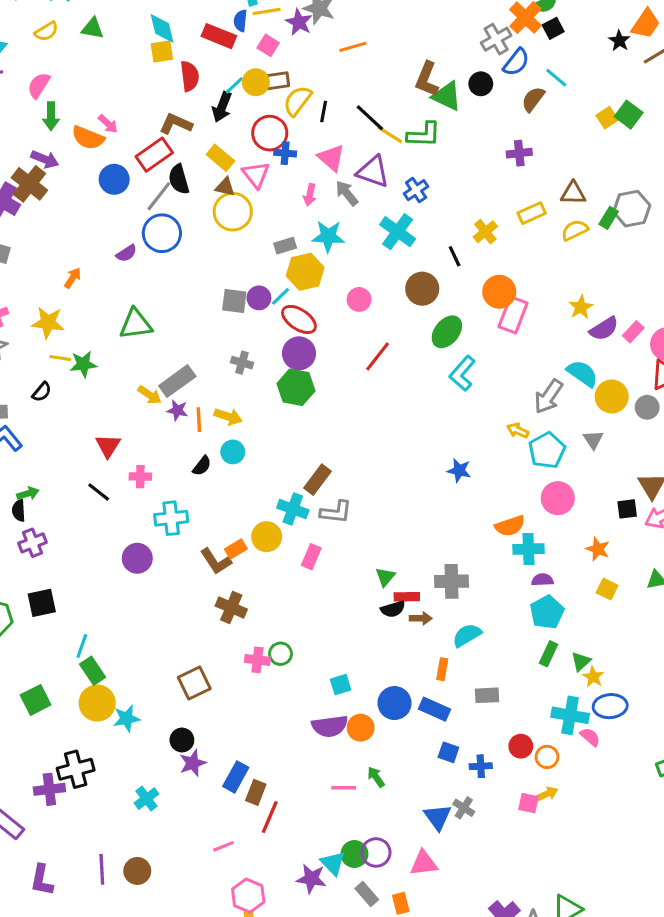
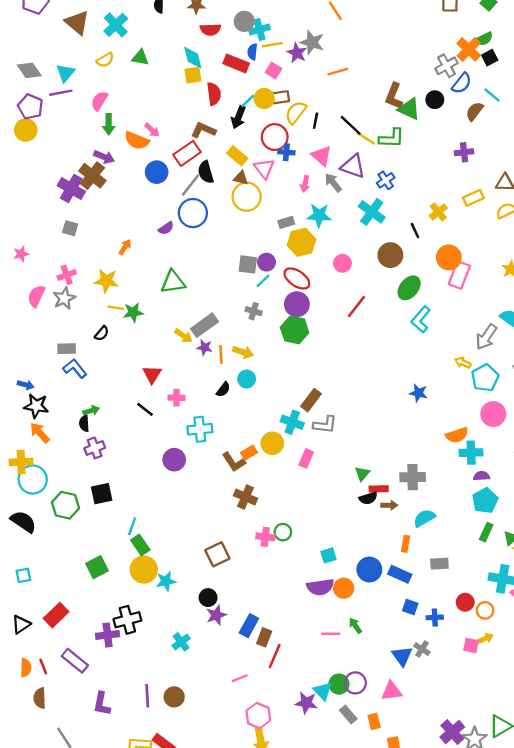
cyan line: (281, 296) -> (263, 281), moved

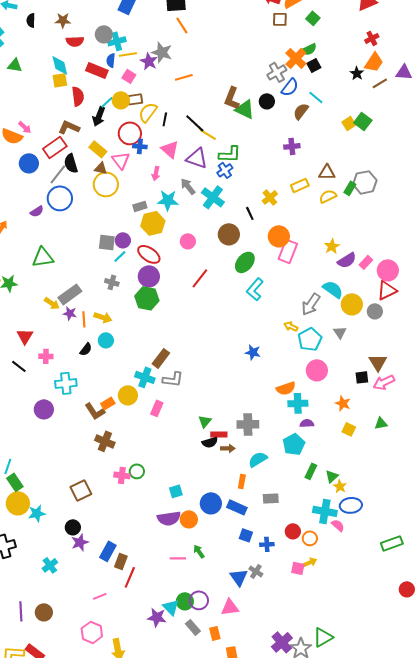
green L-shape: (392, 138) -> (230, 154), moved
gray arrow: (333, 183) -> (188, 186), moved
cyan pentagon: (485, 501) -> (294, 444), moved
pink hexagon: (258, 716) -> (92, 632), moved

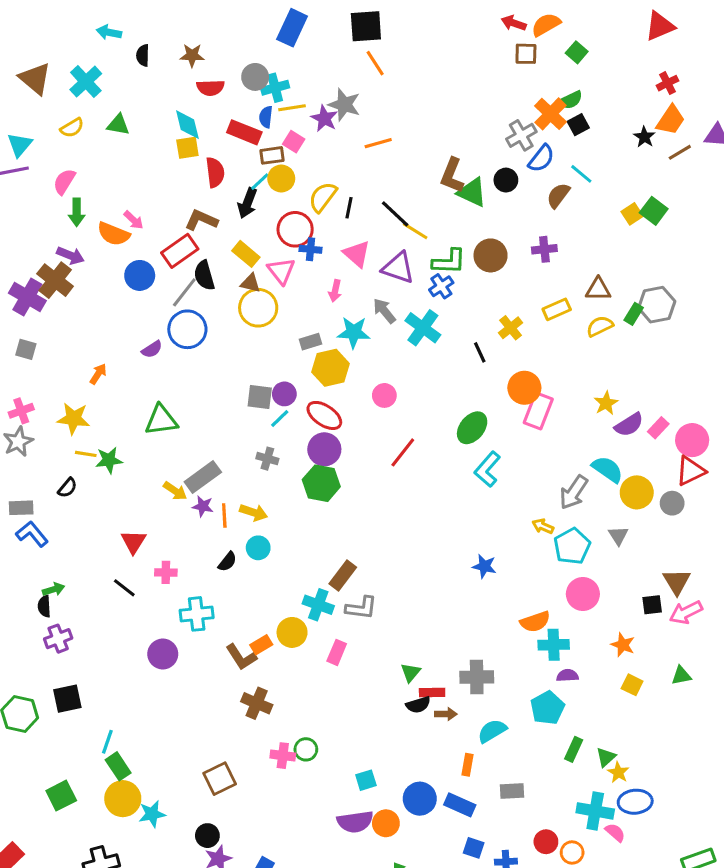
brown rectangle: (135, 99) -> (272, 155), moved
brown circle: (229, 234) -> (491, 255), moved

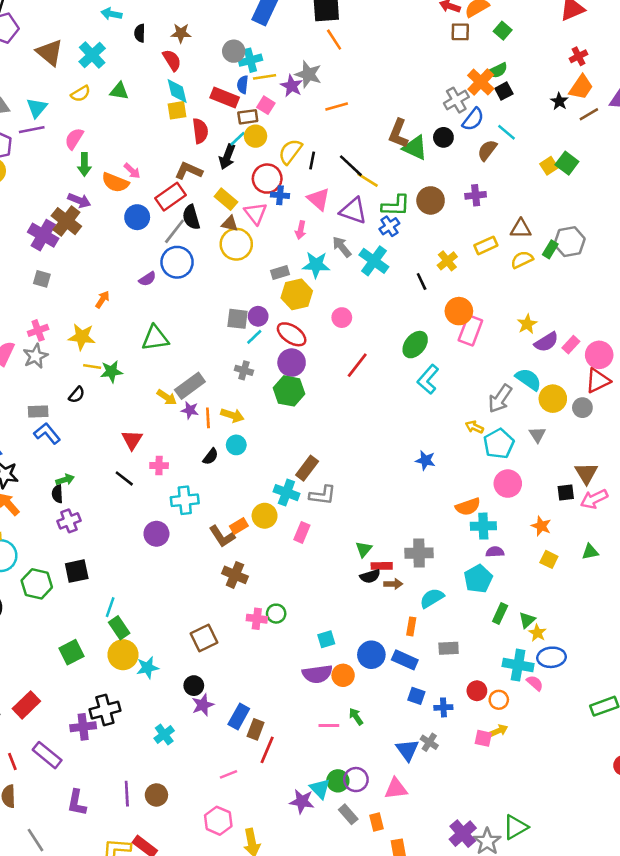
red semicircle: (210, 88) -> (172, 60), moved, turned -120

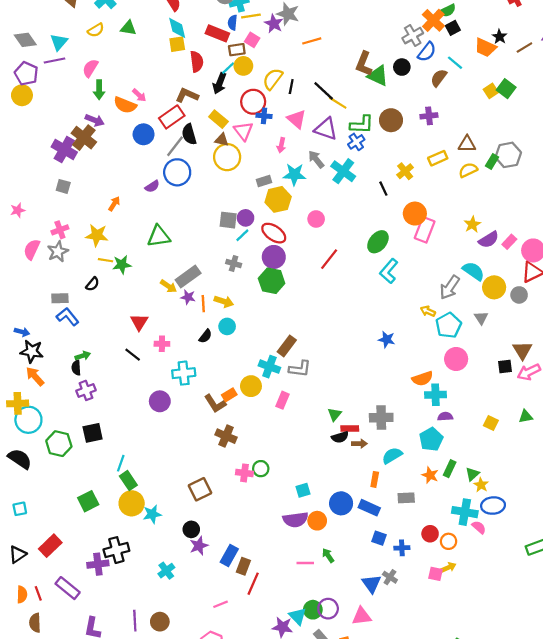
orange trapezoid: (581, 87) -> (485, 47), moved, turned 80
orange star: (541, 526) -> (430, 475), moved

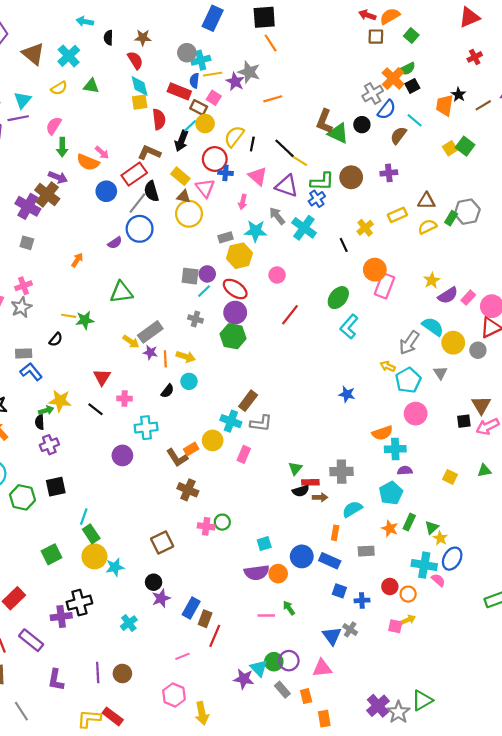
orange trapezoid: (485, 47) -> (445, 105), turned 75
brown rectangle: (237, 50) -> (199, 107), turned 35
yellow star: (97, 235) -> (60, 401), moved
blue ellipse: (493, 506) -> (452, 559), turned -55

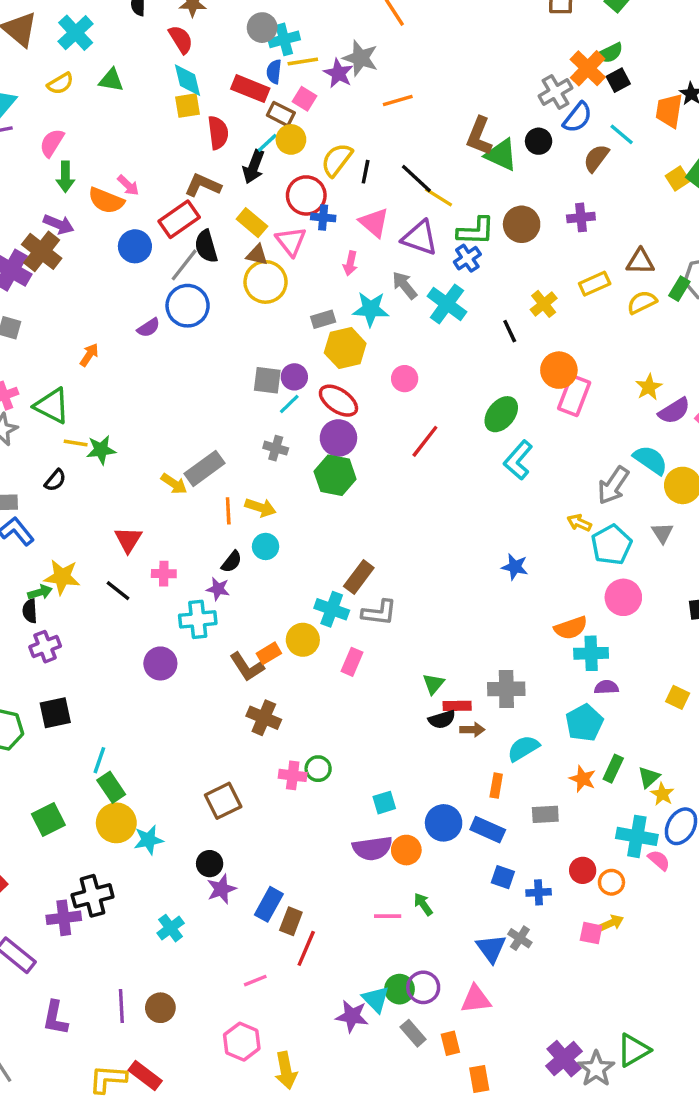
green triangle: (121, 292) -> (52, 406), moved, turned 35
purple star: (150, 352) -> (218, 589), moved

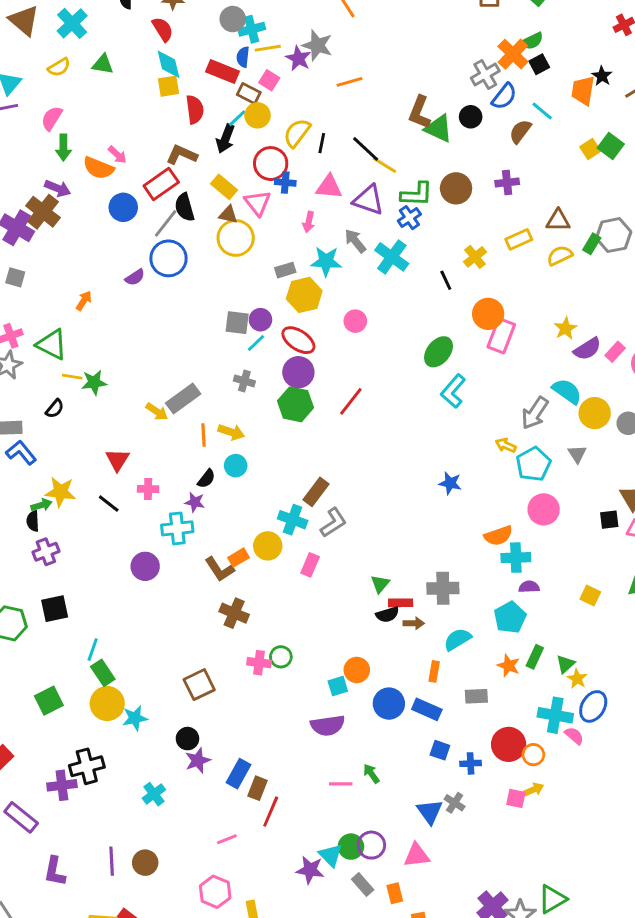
pink triangle: (374, 223) -> (329, 187), turned -36
red line: (425, 441) -> (351, 401), moved
gray L-shape: (379, 613) -> (333, 523), turned -40
orange circle: (406, 850) -> (357, 670), moved
red circle: (583, 870) -> (509, 744), size x1.5

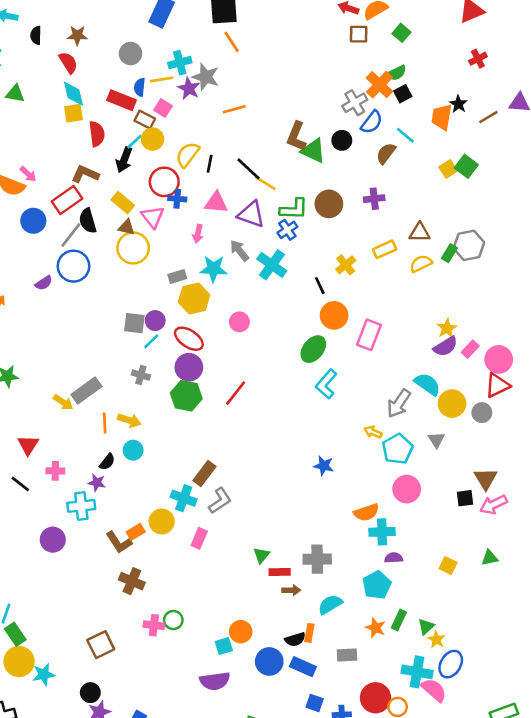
cyan cross: (252, 29) -> (180, 63), moved
orange circle: (488, 314) -> (334, 315), moved
yellow star: (565, 328) -> (447, 328), moved
black semicircle: (387, 615) -> (295, 639), moved
pink semicircle: (574, 736) -> (434, 690), size x1.5

